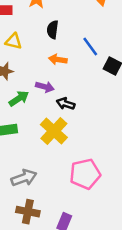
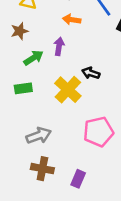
purple arrow: (45, 87) -> (59, 46), turned -96
black arrow: (66, 104) -> (91, 73), moved

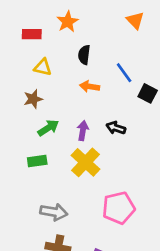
purple arrow: (59, 46) -> (83, 131), moved
black arrow: (91, 73) -> (116, 128), moved
gray arrow: (39, 135) -> (54, 212), turned 30

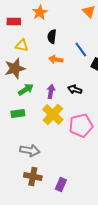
brown star: (33, 99) -> (15, 68), size x1.5
pink pentagon: (119, 208) -> (81, 125), moved

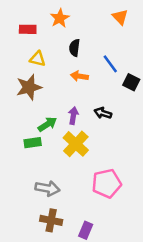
green arrow: (26, 89) -> (47, 124), moved
pink pentagon: (81, 125) -> (107, 183), moved

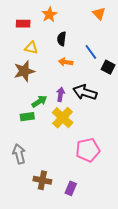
black arrow: (103, 113) -> (85, 92), size x1.6
gray arrow: (47, 188) -> (19, 154), moved, turned -114

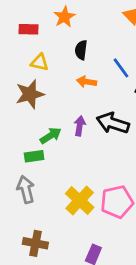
yellow cross: (63, 118) -> (80, 200), moved
gray arrow: (19, 154) -> (26, 189), moved
brown cross: (42, 180) -> (35, 243), moved

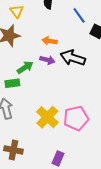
yellow triangle: (40, 62) -> (17, 11), turned 40
orange arrow: (87, 82) -> (49, 41), moved
purple arrow: (80, 126) -> (47, 60), turned 96

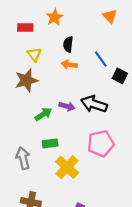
orange arrow: (49, 41) -> (69, 65), moved
green rectangle: (12, 83) -> (50, 143), moved
pink pentagon: (76, 118) -> (101, 143), moved

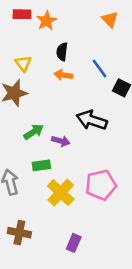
red rectangle: (25, 27) -> (22, 14), moved
purple arrow: (67, 106) -> (61, 141), moved
pink pentagon: (101, 143) -> (101, 185), moved

